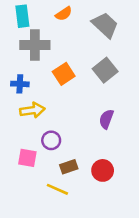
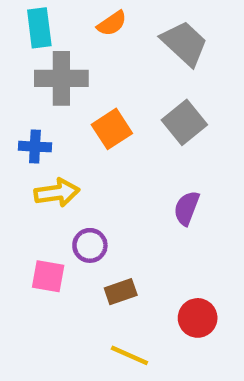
red circle: (103, 170) -> (198, 318), moved
yellow line: (57, 189) -> (129, 355), moved

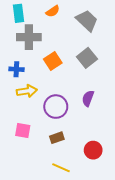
purple circle: (90, 245) -> (56, 107), moved, size x1.5

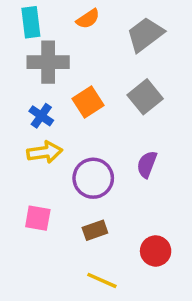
gray trapezoid: (87, 21) -> (145, 34), turned -80
blue cross: (16, 69) -> (41, 116), moved, turned 32

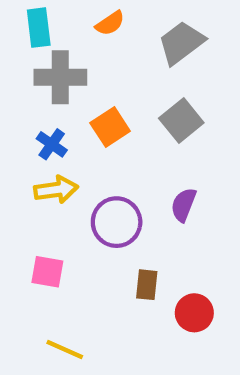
brown rectangle: (95, 230) -> (147, 285), moved, turned -65
yellow line: (102, 280) -> (65, 350), moved

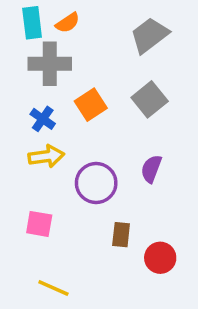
orange semicircle: (110, 23) -> (68, 23), moved

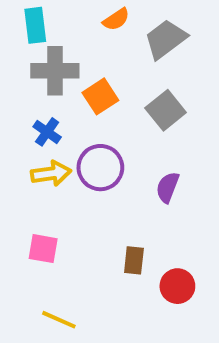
orange semicircle: (68, 23) -> (116, 19), moved
orange square: (91, 105) -> (100, 96), moved
purple circle: (96, 183) -> (100, 168), moved

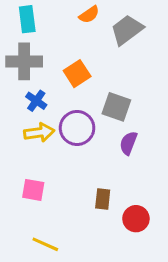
gray cross: (55, 71) -> (24, 61), moved
gray square: (166, 110) -> (116, 107), moved, turned -32

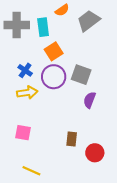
cyan rectangle: (27, 19) -> (43, 27), moved
gray cross: (24, 61) -> (17, 25), moved
purple circle: (77, 128) -> (54, 77), moved

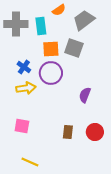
orange square: (54, 51) -> (51, 49), turned 30
gray square: (81, 75) -> (74, 48), moved
red circle: (95, 153) -> (95, 132), moved

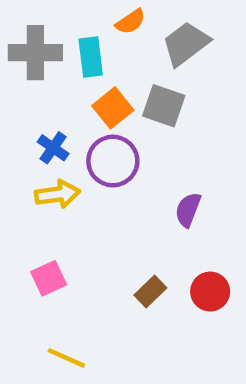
orange square: (51, 49) -> (113, 108), turned -36
pink square: (22, 126) -> (49, 278), turned -35
brown rectangle: (68, 132) -> (150, 292), turned 40

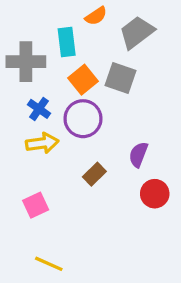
gray cross: (35, 53) -> (26, 62), moved
brown rectangle: (150, 292) -> (94, 174), moved
red circle: (210, 292) -> (155, 194), moved

